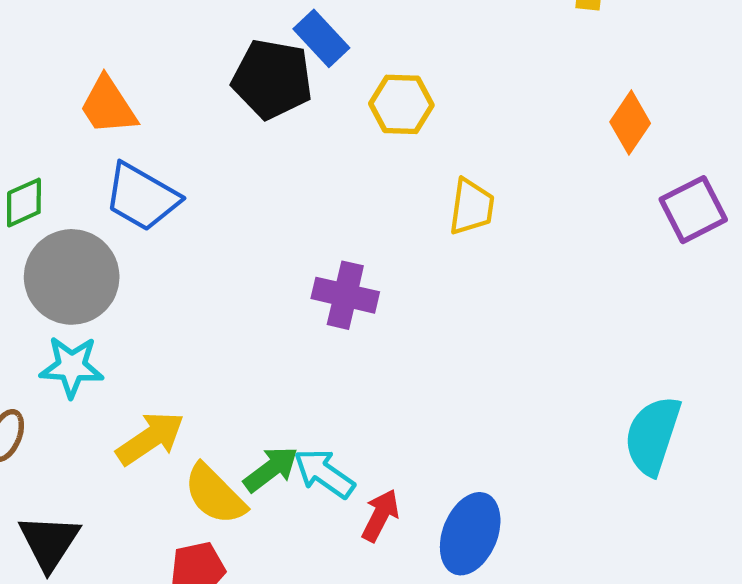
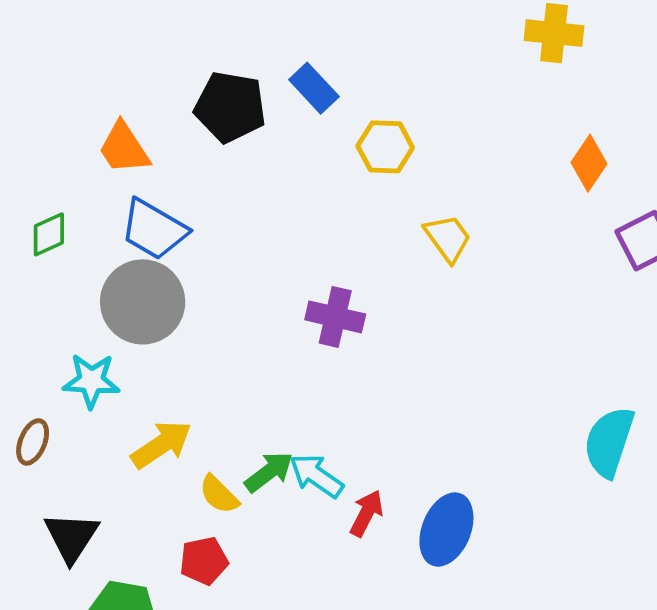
black pentagon: (272, 79) -> (230, 107), moved
yellow trapezoid: (472, 207) -> (448, 238), turned -44
gray circle: (72, 277) -> (143, 302), moved
yellow semicircle: (215, 494) -> (219, 494), size x0.7

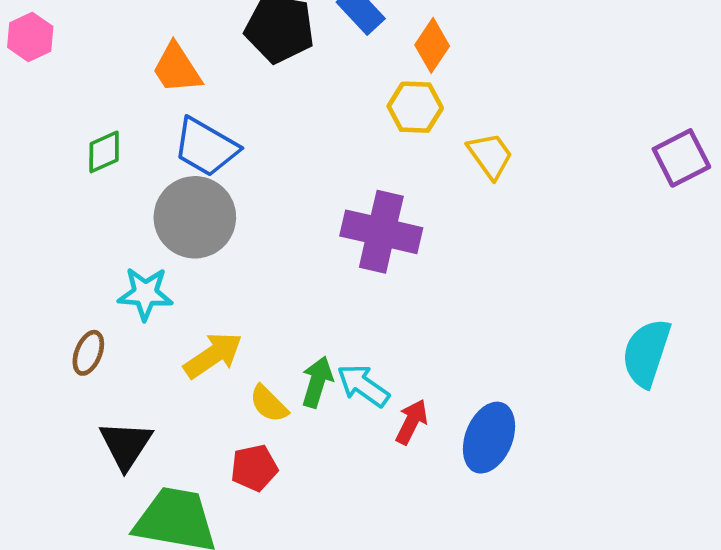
yellow hexagon: (385, 147) -> (415, 107), moved
orange diamond: (589, 163) -> (432, 45), moved
purple cross: (335, 317) -> (381, 232), size x1.4
green arrow: (269, 472) -> (317, 382), turned -36

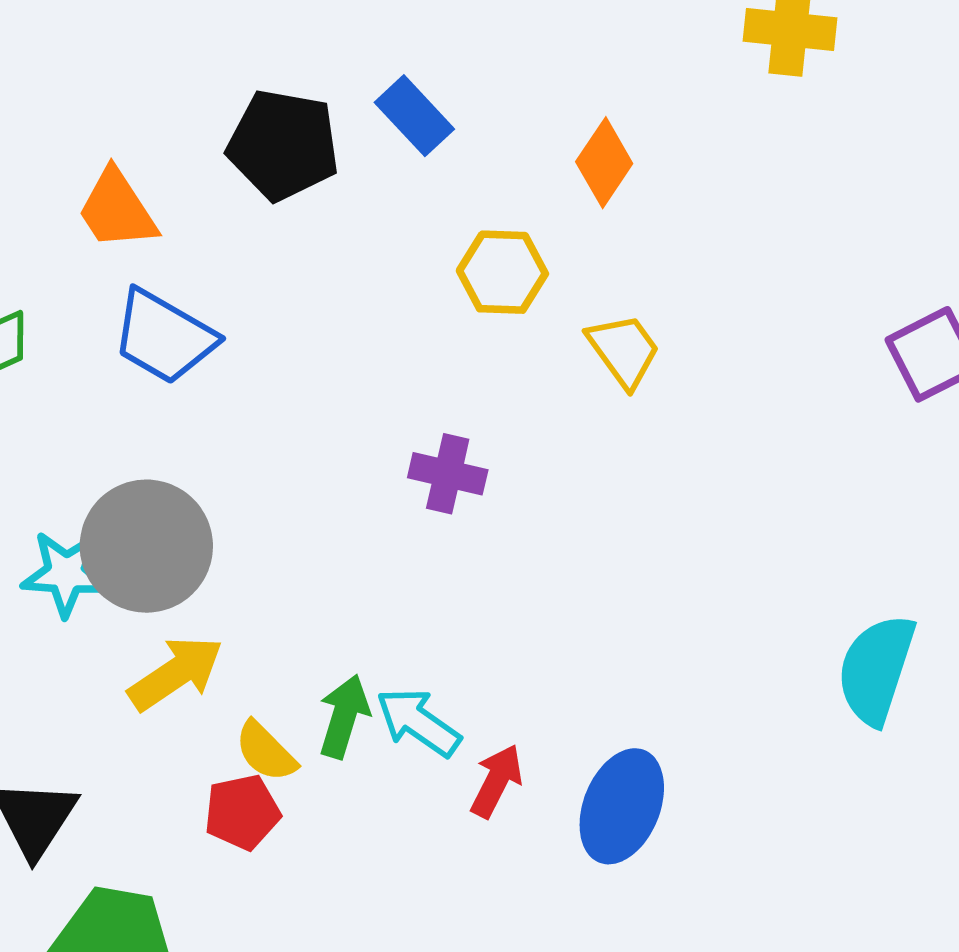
orange diamond: (432, 45) -> (604, 163), moved
gray circle: (195, 217) -> (146, 546), moved
purple cross: (381, 232) -> (448, 474), size x0.6
red pentagon: (254, 468) -> (242, 812), moved

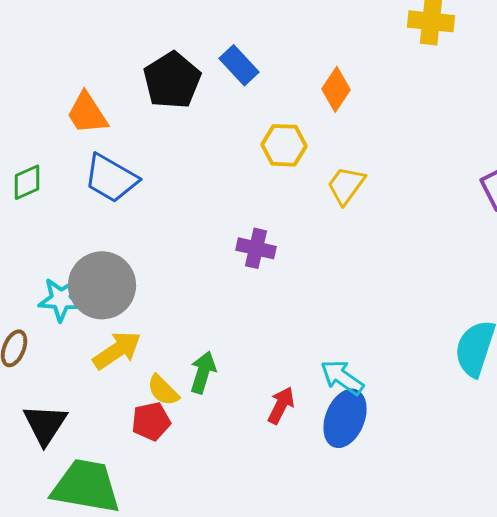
black pentagon: (283, 145) -> (172, 80), turned 30
yellow trapezoid: (624, 350) -> (346, 185), turned -108
cyan arrow: (418, 722) -> (342, 377), moved

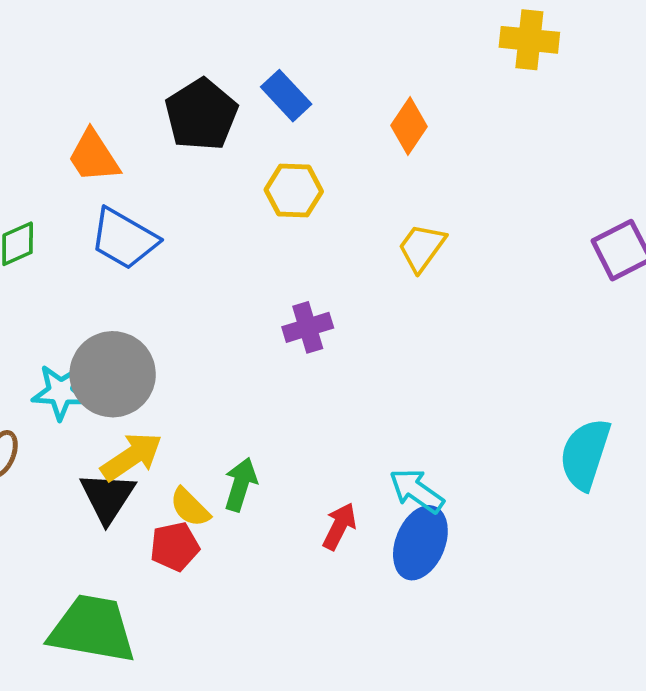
yellow hexagon: (284, 145) -> (294, 191), moved
purple cross: (256, 248) -> (308, 327), turned -30
black triangle: (45, 424) -> (108, 497), moved

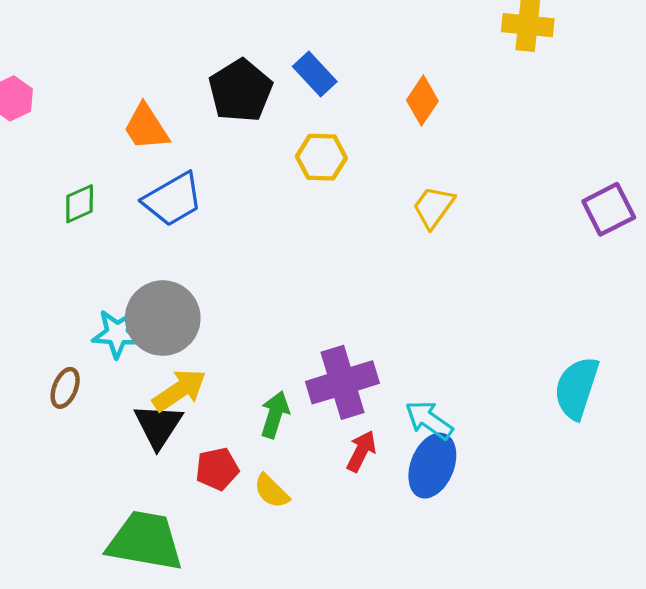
blue trapezoid: (124, 239) -> (173, 199), turned -60
purple cross: (308, 327) -> (342, 382), moved, size x1.6
yellow semicircle: (190, 507) -> (271, 491), moved

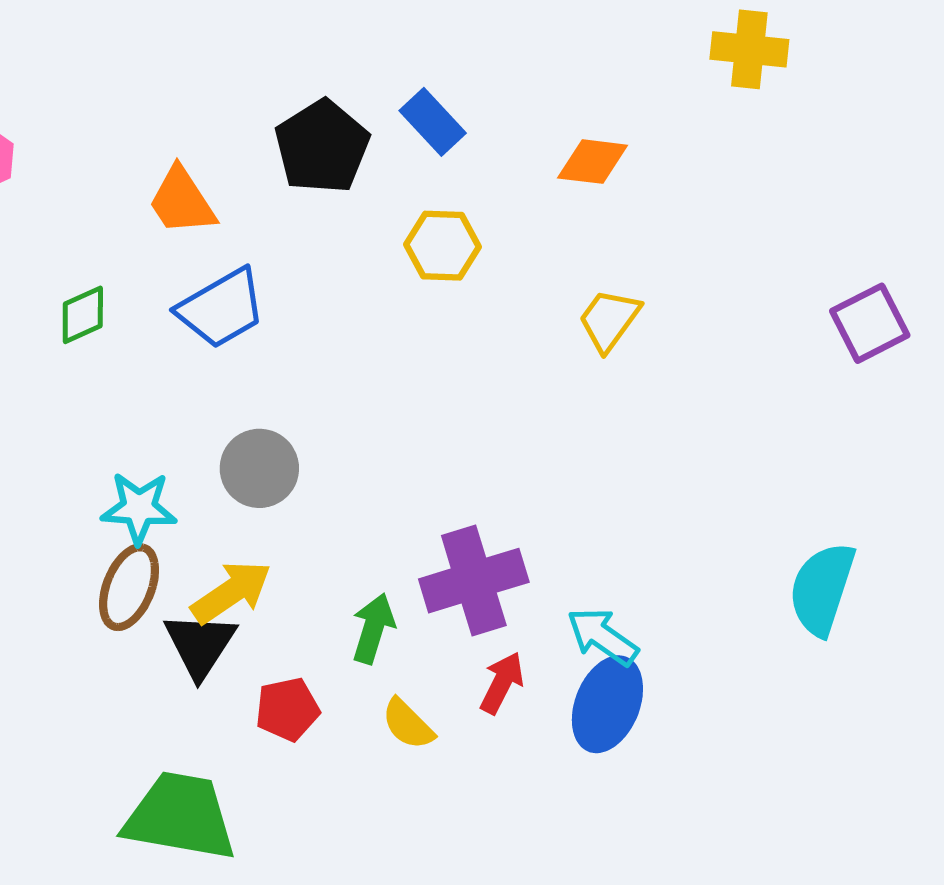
orange diamond: (422, 101) -> (593, 162), turned 63
gray circle: (163, 318) -> (259, 468), moved, size x0.7
brown ellipse: (65, 388) -> (129, 587), moved, size x1.4
yellow semicircle: (271, 491) -> (408, 724), moved

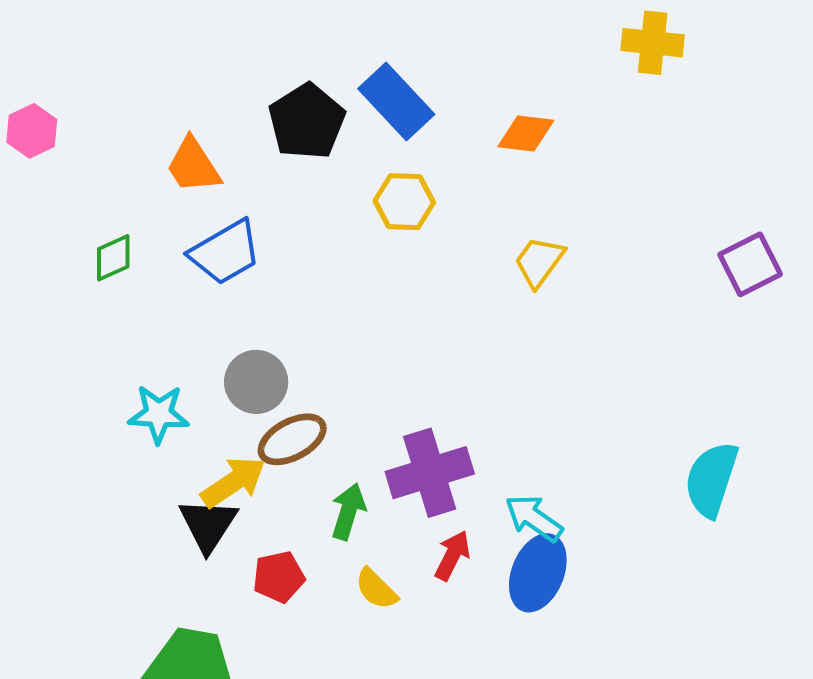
blue rectangle: (433, 122) -> (396, 101), size x1.4
brown ellipse: (129, 587) -> (292, 439), moved, turned 40

